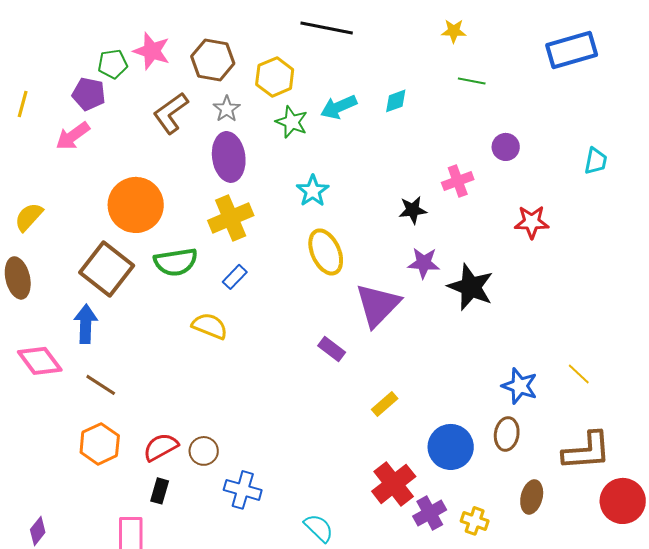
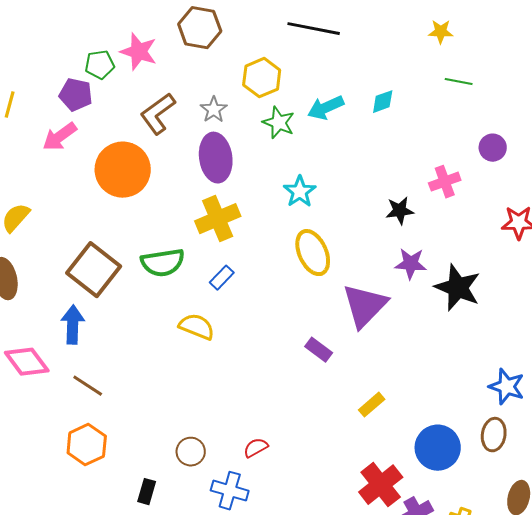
brown hexagon: (213, 60) -> (200, 28), moved
orange circle: (136, 205) -> (123, 170), moved
red semicircle: (161, 447) -> (256, 448), moved, size x0.7

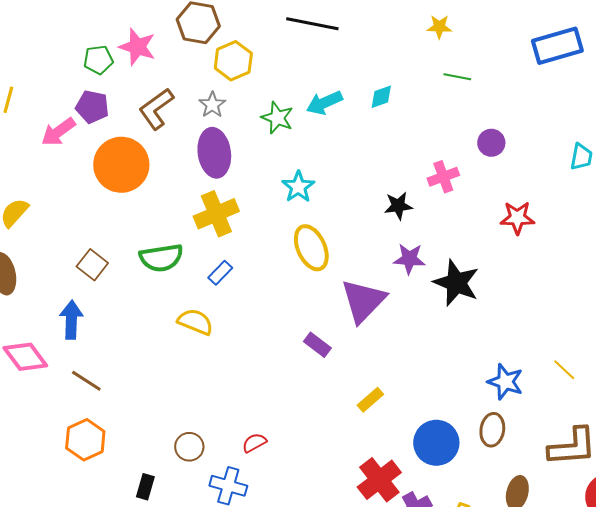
yellow hexagon: (262, 78) -> (233, 61), moved
purple pentagon: (76, 95) -> (92, 107), moved
brown square: (94, 270) -> (92, 265), size x0.6

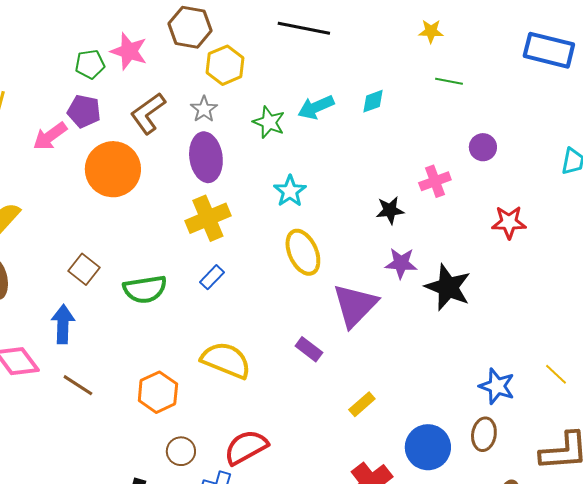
blue rectangle: (557, 46) -> (549, 50), turned 30
green semicircle: (161, 258) -> (145, 289), moved
yellow semicircle: (195, 322) -> (226, 360), moved, size x1.4
orange hexagon: (85, 440) -> (158, 392), moved
red semicircle: (254, 443) -> (246, 447), size x1.8

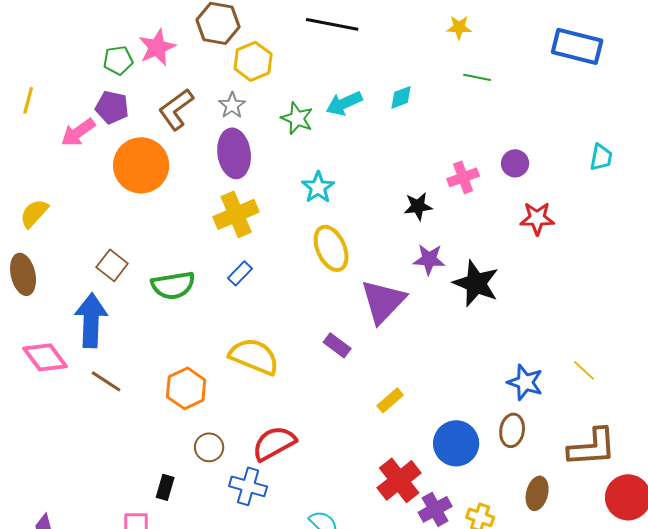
pink star: (129, 51) -> (157, 47), turned 30
purple circle: (483, 147) -> (515, 163), moved
blue arrow: (63, 324) -> (91, 320), size x1.4

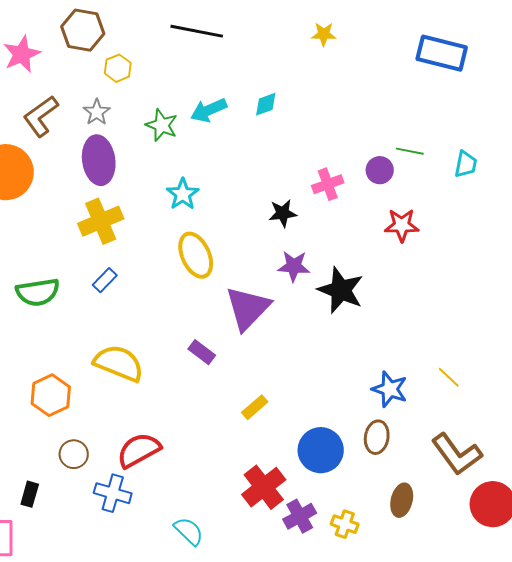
yellow hexagon: (253, 61) -> (118, 68), size x0.7
green line: (477, 77) -> (410, 151), moved
brown L-shape: (592, 447) -> (457, 454), turned 58

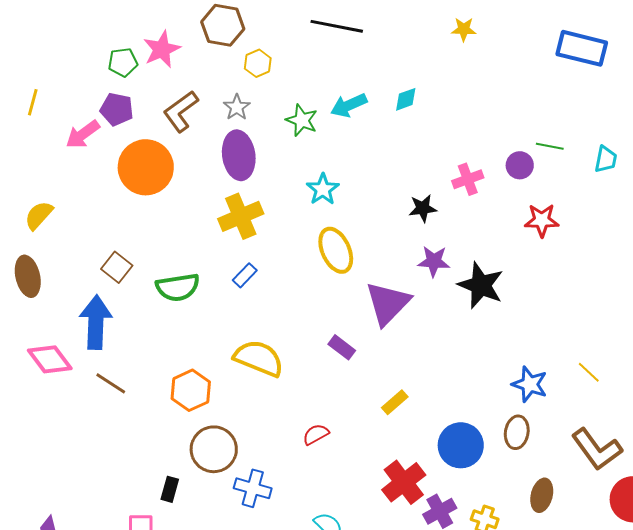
red semicircle: (139, 450) -> (316, 434), moved, size x0.6
brown circle: (74, 454) -> (214, 449), size x1.6

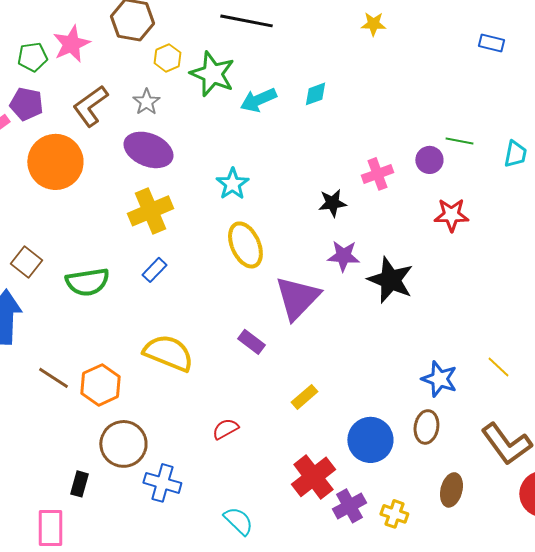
blue rectangle: (582, 48) -> (491, 43), size x0.5
green star: (302, 120) -> (212, 74), moved, size x1.4
purple ellipse: (239, 155) -> (148, 150), turned -60
brown line: (111, 383) -> (53, 378), moved

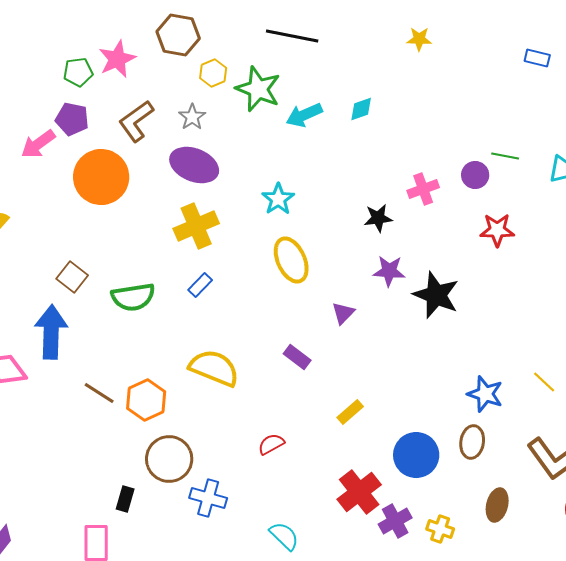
purple triangle: (297, 298) -> (343, 313), size x0.5

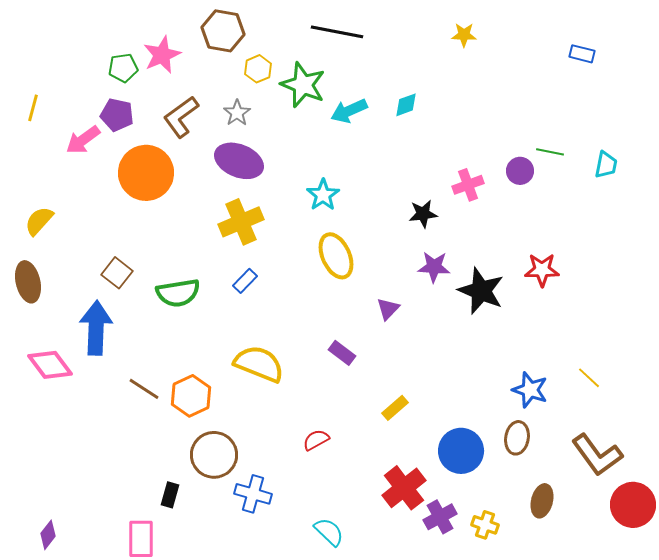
red star: (497, 230) -> (542, 270), moved

